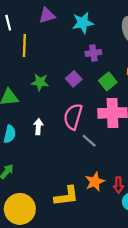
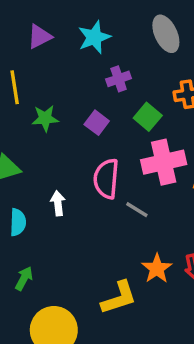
green star: (40, 82) -> (45, 118), moved

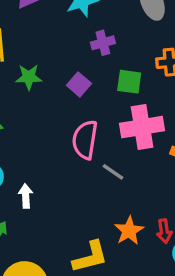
green square: (148, 117) -> (129, 82), turned -36
white arrow: (58, 203) -> (26, 196), moved

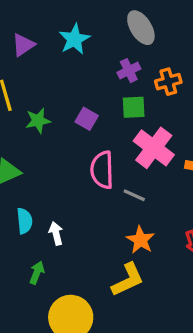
purple cross: (103, 43) -> (129, 71), moved
pink cross: (142, 127) -> (154, 148), turned -33
orange star: (129, 231) -> (140, 240), moved

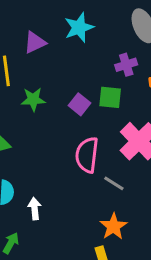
purple triangle: (23, 45) -> (35, 42), moved
green square: (134, 107) -> (110, 97), moved

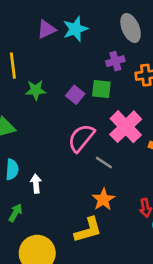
purple triangle: (35, 42) -> (46, 29), moved
pink semicircle: (87, 155) -> (81, 138), turned 32

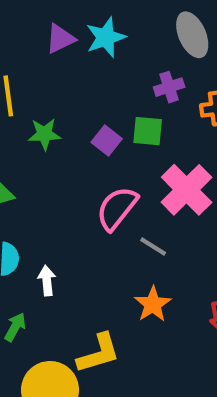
yellow L-shape: (88, 230) -> (98, 353), moved

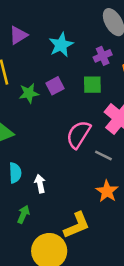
cyan star: (106, 37) -> (61, 45), moved
purple triangle: (60, 39) -> (18, 35), moved
purple square: (107, 141) -> (55, 86), moved, turned 30

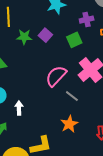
green square: (92, 85) -> (74, 40), turned -35
purple square: (55, 86) -> (45, 35), turned -32

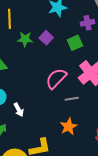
gray line: (72, 96) -> (72, 99), turned -48
white arrow: (19, 108) -> (19, 110), turned 152

